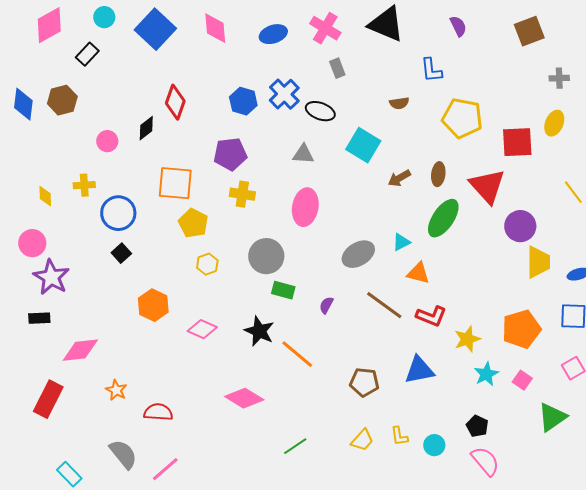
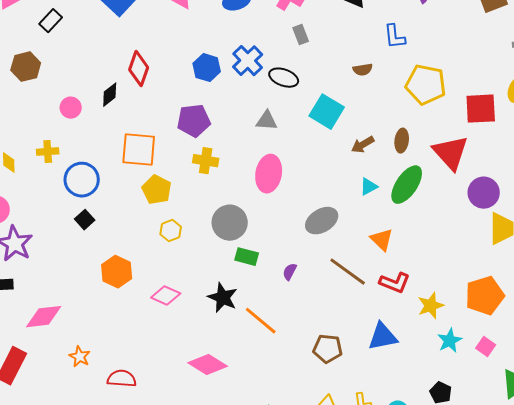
cyan triangle: (401, 242) -> (369, 187), moved
orange triangle: (418, 273) -> (382, 240), turned 30

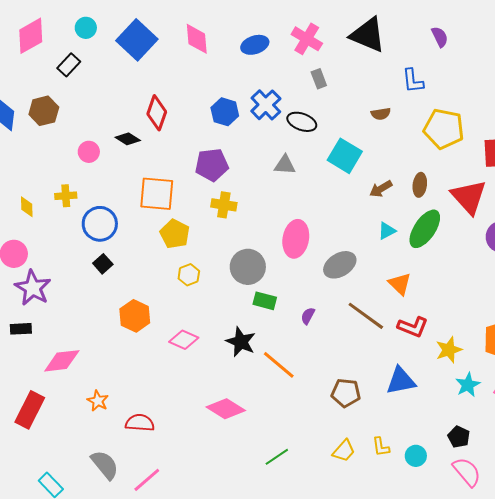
black diamond: (110, 95) -> (128, 139), turned 70
pink ellipse: (269, 174) -> (296, 239), moved

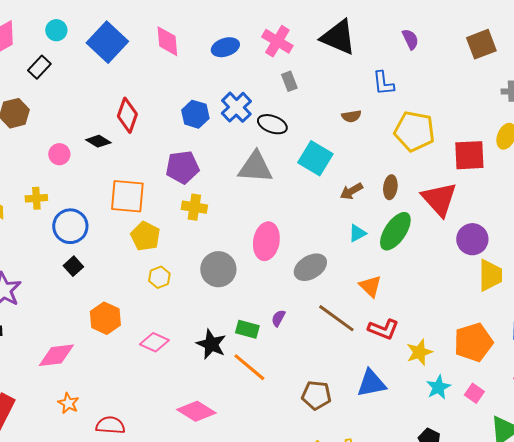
gray triangle: (285, 165) -> (255, 167), size x1.6
green rectangle: (265, 301) -> (247, 329), moved
pink diamond: (62, 361) -> (56, 355), moved

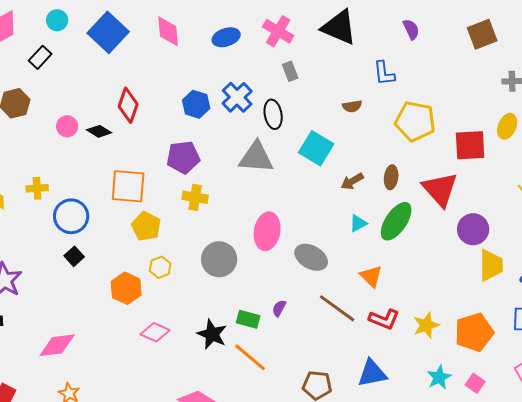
black ellipse: (272, 124) -> (273, 114), turned 60
pink circle: (59, 154) -> (67, 126), moved
gray ellipse: (310, 267) -> (311, 257), turned 60
orange hexagon: (105, 318) -> (126, 288), moved
yellow star: (419, 352) -> (426, 325), moved

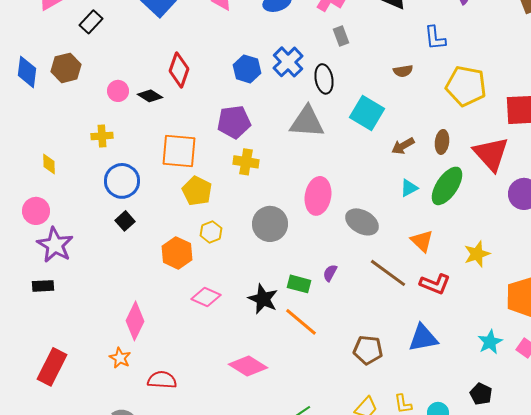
yellow cross: (37, 188) -> (102, 136), moved
yellow star: (426, 325) -> (477, 254), moved
pink diamond: (57, 345) -> (135, 321), moved, turned -57

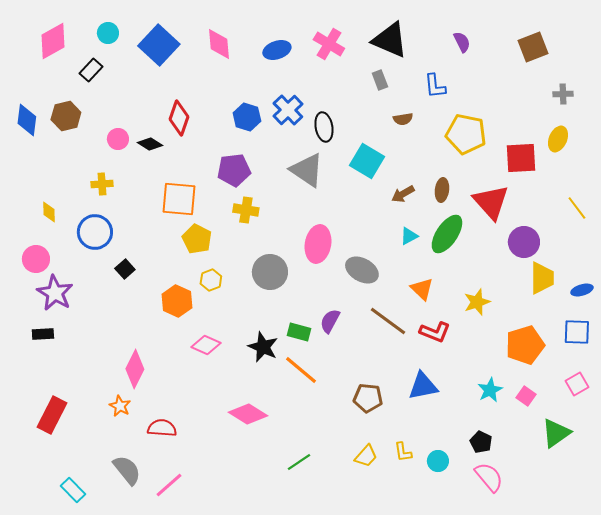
gray rectangle: (341, 36) -> (380, 80), moved
gray triangle: (307, 122) -> (307, 170), turned 30
blue circle: (122, 181) -> (95, 232), moved
purple semicircle: (330, 273) -> (330, 321), size x1.4

